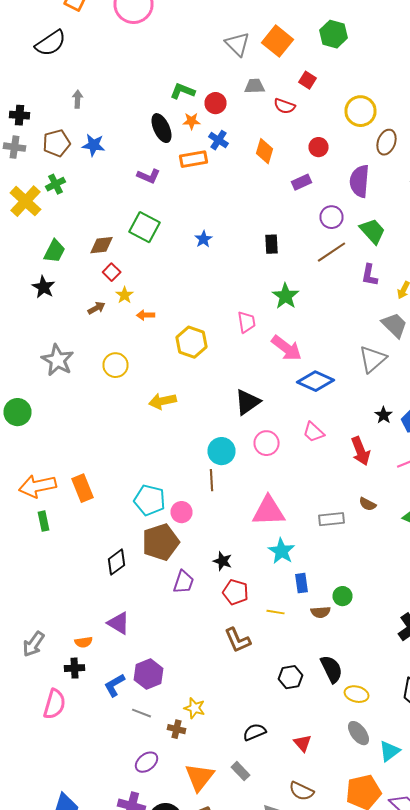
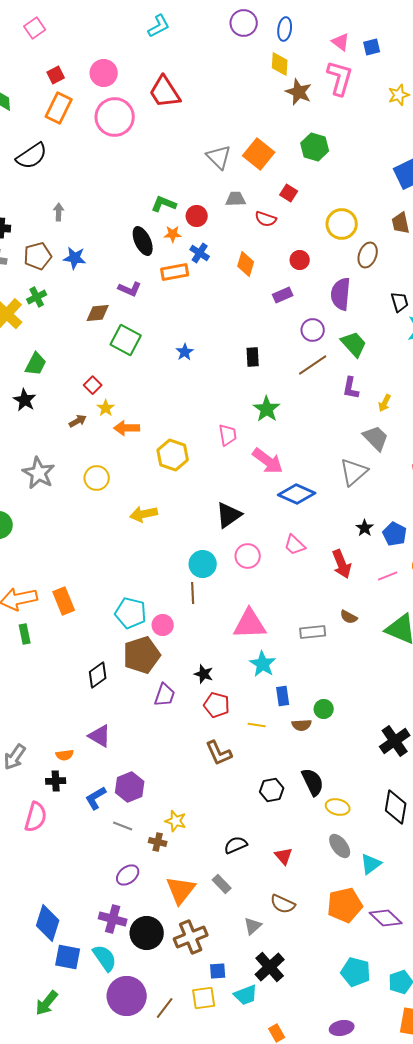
brown diamond: (102, 245) -> (98, 313), moved
orange arrow: (146, 315) -> (127, 428), size x1.4

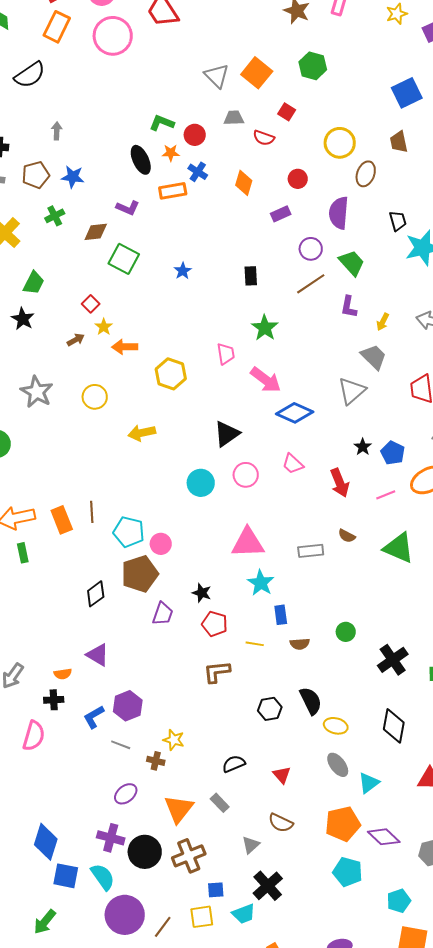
green cross: (37, 297) -> (55, 216), moved
brown line: (193, 593) -> (92, 512), moved
green circle: (324, 709) -> (346, 632), moved
brown L-shape: (219, 753) -> (217, 672), turned 108
cyan pentagon: (356, 972) -> (348, 872), moved

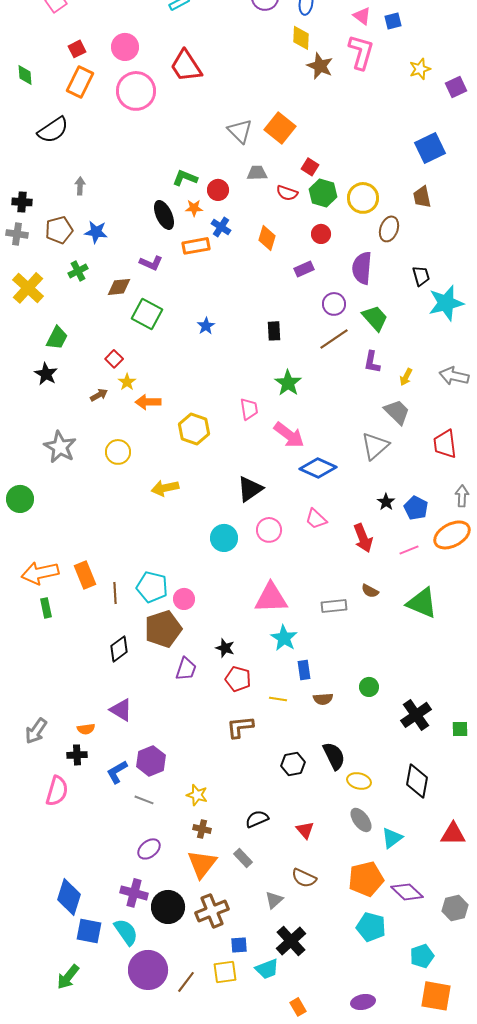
green hexagon: (313, 66) -> (323, 193), moved
brown line: (92, 512) -> (115, 593), moved
brown cross: (156, 761) -> (202, 829), moved

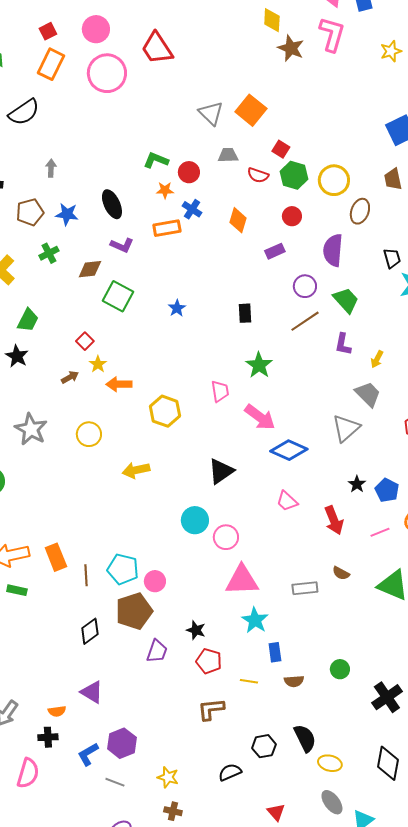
black ellipse: (164, 215) -> (112, 204), moved
pink circle: (269, 530) -> (226, 537), moved
green rectangle: (46, 608) -> (17, 590), turned -66
black semicircle: (257, 819) -> (230, 772), moved

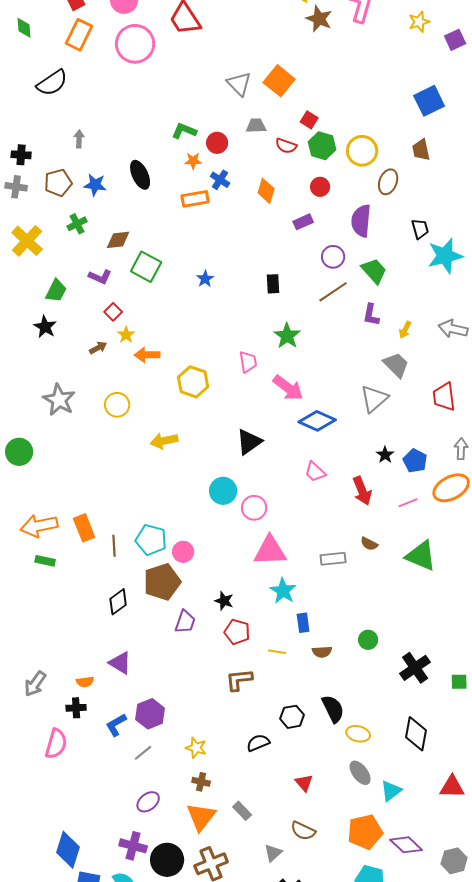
purple L-shape: (122, 245) -> (100, 277), moved
gray line: (115, 782) -> (143, 753), turned -60

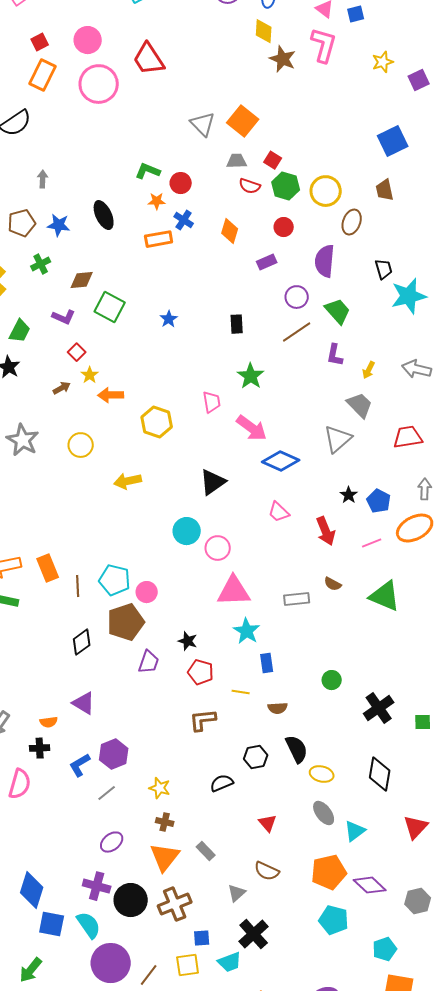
gray trapezoid: (256, 126) -> (237, 161), moved
red trapezoid: (444, 397) -> (408, 437), turned 88
brown semicircle: (322, 652) -> (278, 708), moved
red triangle: (452, 787) -> (416, 827), turned -48

